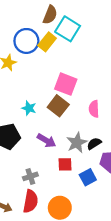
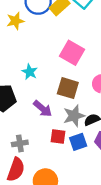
brown square: (58, 106) -> (68, 88), moved, turned -30
blue square: (88, 177) -> (78, 142), moved

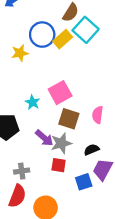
pink square: (72, 53) -> (60, 93), moved, turned 30
gray star: (74, 116) -> (61, 143), moved
blue square: (78, 142) -> (84, 182), moved

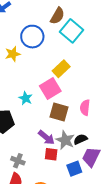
yellow rectangle: (63, 39) -> (61, 69), moved
purple arrow: (44, 138) -> (46, 137), moved
gray star: (61, 143) -> (65, 140), moved, turned -30
gray cross: (22, 171) -> (18, 161), turned 32

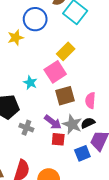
pink semicircle: (85, 108) -> (90, 100), moved
brown square: (59, 112) -> (65, 96), turned -30
gray cross: (18, 161) -> (26, 128), moved

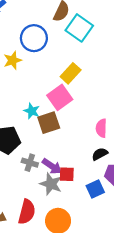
brown square: (65, 96) -> (49, 123), moved
purple arrow: (53, 122) -> (52, 166), moved
gray star: (72, 124) -> (51, 184), moved

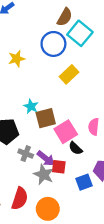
blue circle: (34, 38) -> (53, 44), moved
pink square: (60, 97) -> (66, 132), moved
black semicircle: (100, 154) -> (75, 148), moved, turned -112

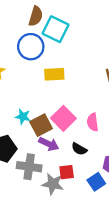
yellow rectangle: (69, 74) -> (54, 74), turned 54
pink square: (66, 132) -> (63, 118), moved
gray cross: (26, 154) -> (29, 167), size x1.5
purple arrow: (46, 158) -> (49, 144), moved

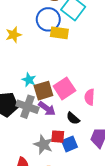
yellow rectangle: (54, 74) -> (59, 33), moved
gray cross: (29, 167) -> (27, 107), moved
blue square: (96, 182) -> (69, 144), moved

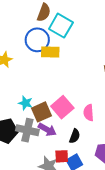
black semicircle: (73, 118) -> (75, 136), turned -104

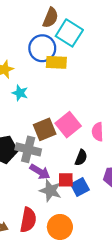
cyan star: (26, 103) -> (20, 93), moved
purple arrow: (47, 130) -> (40, 172), moved

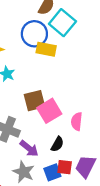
brown square: (45, 129) -> (34, 101), moved
purple arrow: (40, 172) -> (29, 148), moved
red square: (66, 180) -> (65, 167), moved

